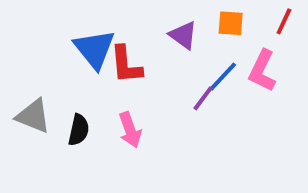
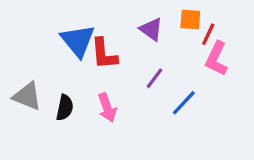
red line: (284, 21) -> (208, 34), moved
blue line: (223, 77) -> (184, 103), moved
purple line: (203, 98) -> (154, 78), moved

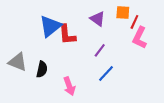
blue triangle: (78, 41) -> (50, 26), turned 30
blue line: (184, 103) -> (106, 74), moved
pink arrow: (107, 108) -> (69, 86), moved

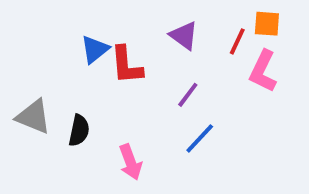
orange square: (123, 12) -> (267, 24), moved
red line: (134, 22) -> (237, 41), moved
blue triangle: (50, 26) -> (95, 49), size x0.7

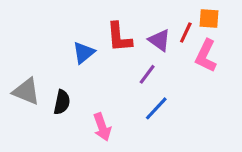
purple triangle: (184, 36) -> (159, 40), moved
blue triangle: (95, 49) -> (84, 53), moved
red L-shape: (126, 65) -> (119, 37), moved

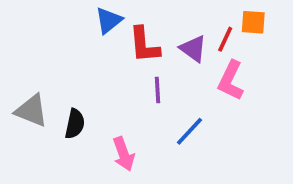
blue triangle: (84, 53) -> (109, 20), moved
pink L-shape: (206, 56) -> (231, 81), moved
purple line: (147, 74) -> (157, 90), moved, turned -40

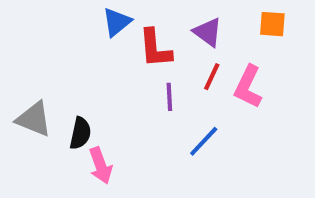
red line: (225, 39) -> (212, 77), moved
purple triangle: (193, 49) -> (208, 32), moved
pink arrow: (124, 154) -> (101, 166), moved

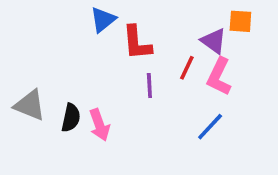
purple triangle: (208, 32) -> (214, 41), moved
blue line: (204, 141) -> (210, 127), moved
pink arrow: (101, 166) -> (99, 125), moved

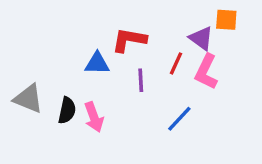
blue triangle: (103, 20) -> (97, 63), moved, turned 40
red L-shape: (137, 43) -> (129, 40), turned 105
blue line: (210, 127) -> (179, 119), moved

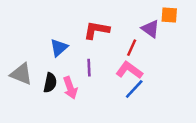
blue triangle: (97, 63) -> (59, 48), moved, turned -42
pink L-shape: (206, 72) -> (129, 70), moved, turned 100
purple line: (141, 80) -> (89, 68), moved

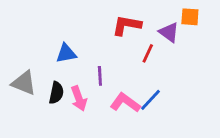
red L-shape: (97, 30) -> (127, 25), moved
blue triangle: (59, 48) -> (66, 53), turned 30
pink L-shape: (129, 70) -> (125, 103), moved

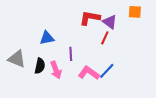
purple triangle: (169, 32) -> (110, 22), moved

